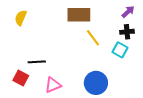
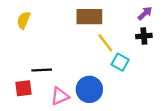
cyan square: (120, 50) -> (120, 62), moved
red square: (21, 78) -> (24, 88), turned -35
blue circle: (96, 83) -> (89, 89), moved

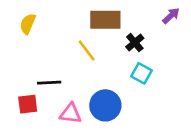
black cross: (144, 36) -> (135, 43), moved, turned -35
yellow line: (105, 43) -> (87, 51), moved
pink triangle: (60, 96) -> (71, 113), turned 30

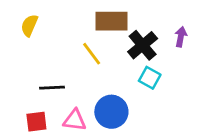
purple arrow: (171, 16) -> (181, 37), moved, turned -36
black cross: (135, 43) -> (143, 45), size x1.5
red square: (28, 104) -> (36, 122), moved

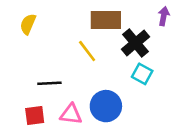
purple arrow: (181, 37) -> (164, 16), moved

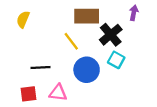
blue circle: (106, 106) -> (87, 70), moved

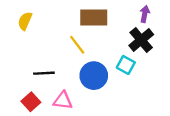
black cross: (111, 35) -> (141, 40), moved
red square: (28, 94) -> (31, 102), turned -35

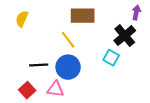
purple arrow: (145, 14) -> (136, 12), moved
blue circle: (94, 76) -> (68, 67), moved

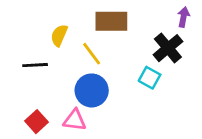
yellow semicircle: (22, 19) -> (59, 35), moved
black line: (39, 65) -> (35, 65), moved

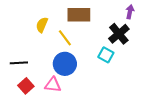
black line: (35, 65) -> (19, 63), moved

